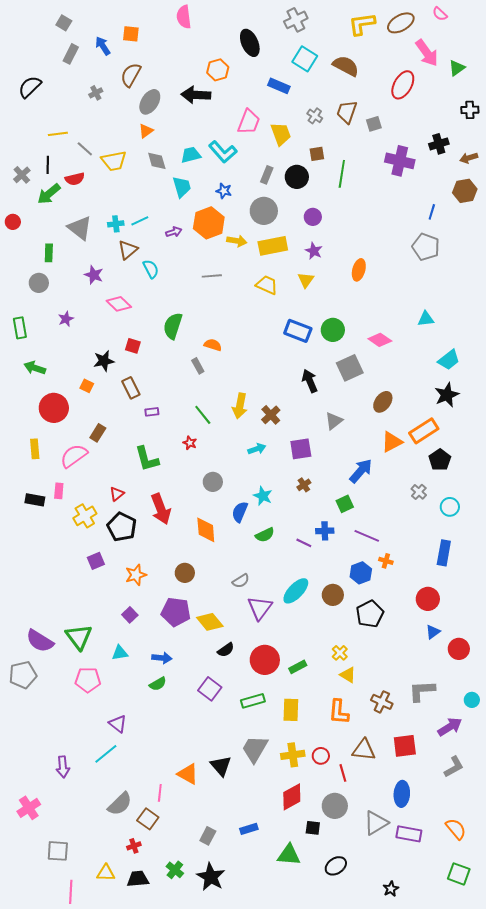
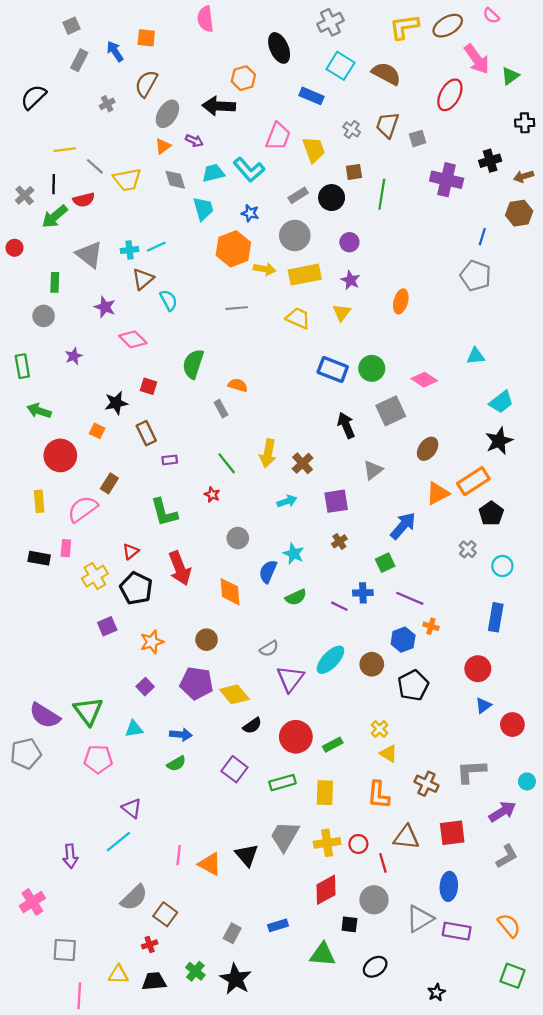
gray square: (64, 23) -> (71, 26), turned 35
gray rectangle: (267, 175) -> (298, 195), turned 36
purple arrow: (174, 232) -> (194, 141), moved, turned 42
pink line: (160, 793) -> (179, 855), moved

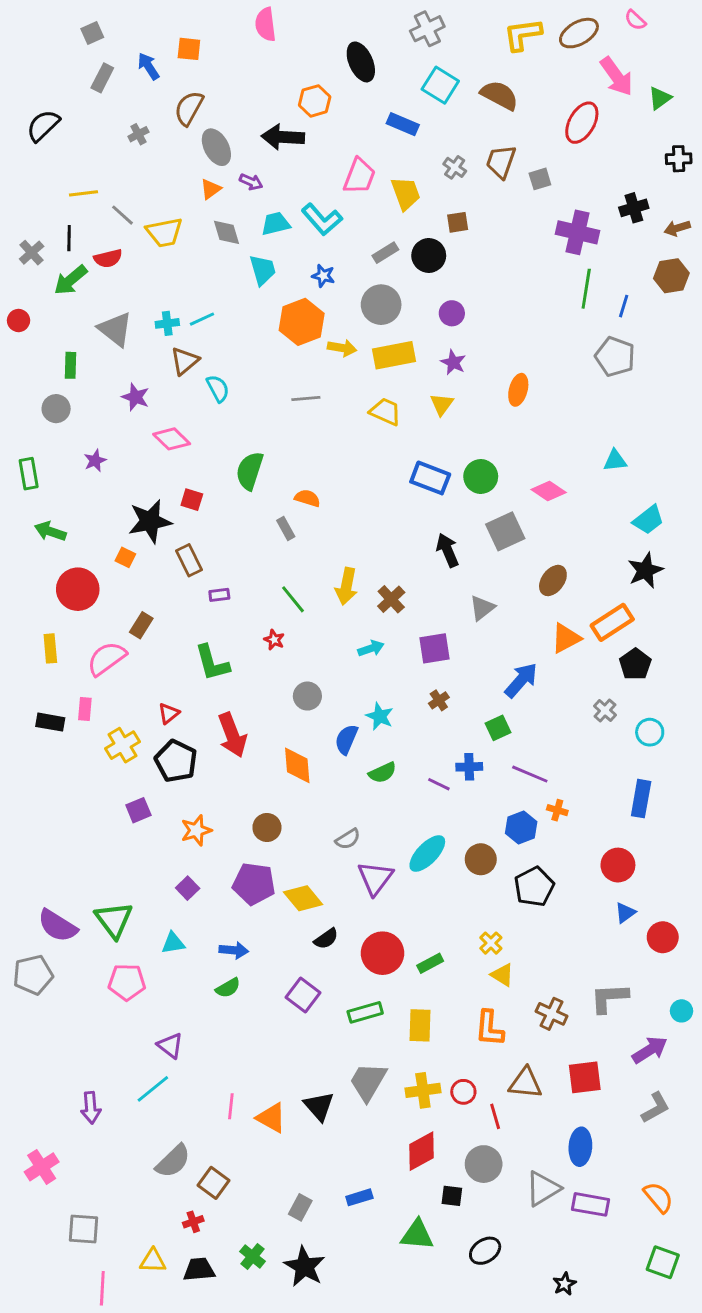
gray ellipse: (167, 114) -> (216, 147), turned -60
green line: (382, 194) -> (586, 289), moved
black star: (116, 403) -> (150, 521), size x1.4

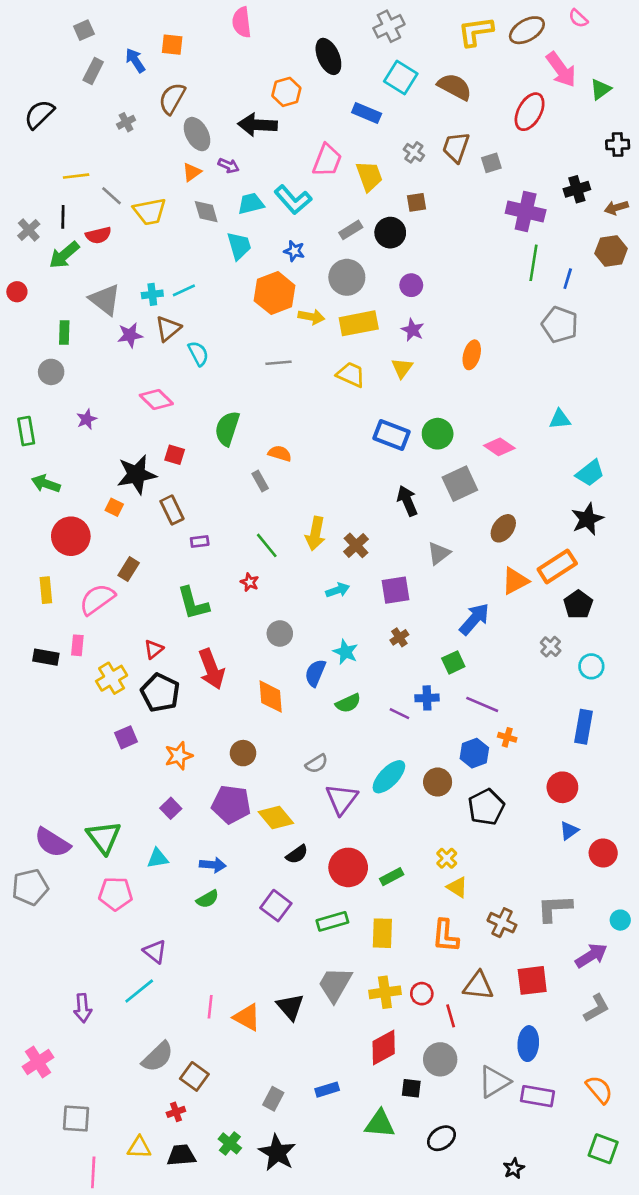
purple star: (136, 397) -> (130, 335), moved, turned -30

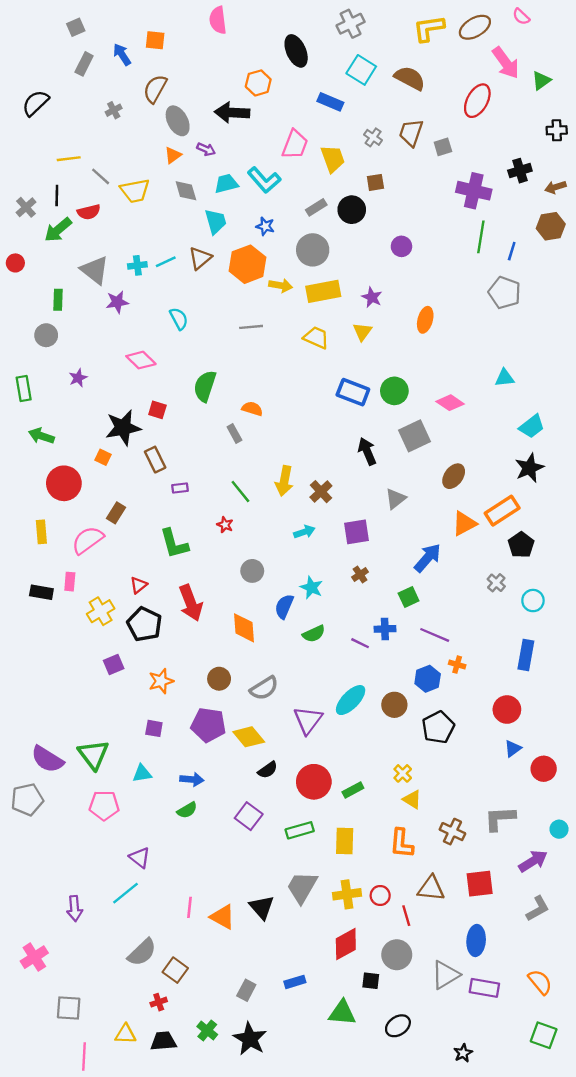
purple circle: (411, 285) -> (401, 246), moved
brown triangle: (168, 329) -> (200, 258), moved
gray semicircle: (317, 764) -> (264, 688), moved, size x1.4
purple square: (171, 808) -> (154, 728), turned -36

